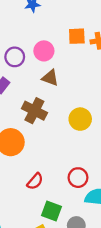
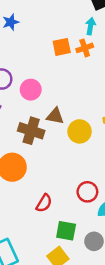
pink circle: (44, 51) -> (31, 90), moved
brown triangle: (50, 78) -> (55, 116), moved

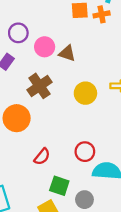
brown triangle: (55, 116) -> (67, 53), moved
brown cross: (31, 131) -> (40, 86), turned 30

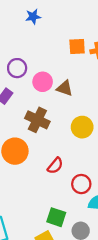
brown cross: (40, 86) -> (37, 120), turned -30
red semicircle: (42, 157) -> (55, 166), moved

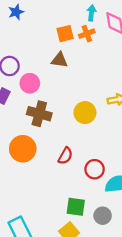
pink circle: (43, 82) -> (30, 83), moved
brown triangle: (65, 88) -> (60, 60), moved

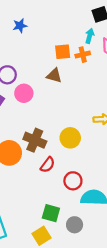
yellow circle: (85, 113) -> (70, 138), moved
brown cross: (39, 114) -> (35, 140), moved

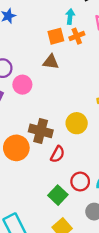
cyan arrow: (90, 36) -> (70, 17), moved
red circle: (73, 181) -> (80, 182), moved
green square: (51, 213) -> (58, 195), moved, turned 36

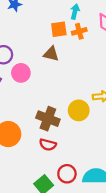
yellow circle: (77, 123) -> (79, 110), moved
brown cross: (41, 131) -> (48, 119), moved
red semicircle: (58, 154) -> (48, 145), turned 70

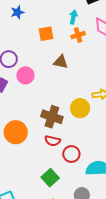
orange square: (59, 29) -> (46, 34), moved
brown triangle: (51, 54) -> (61, 62), moved
red circle: (67, 174) -> (71, 154), moved

